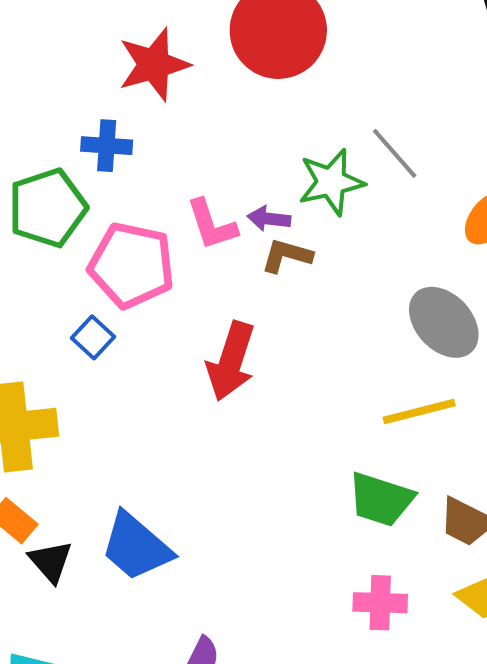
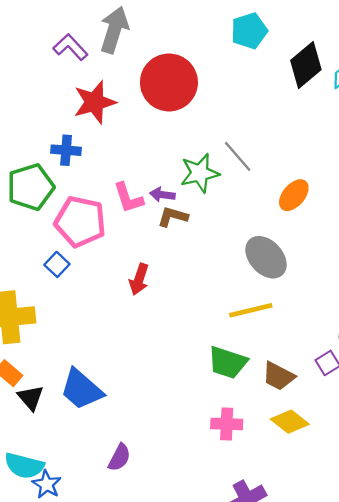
red arrow: (231, 361) -> (139, 279), size x0.7

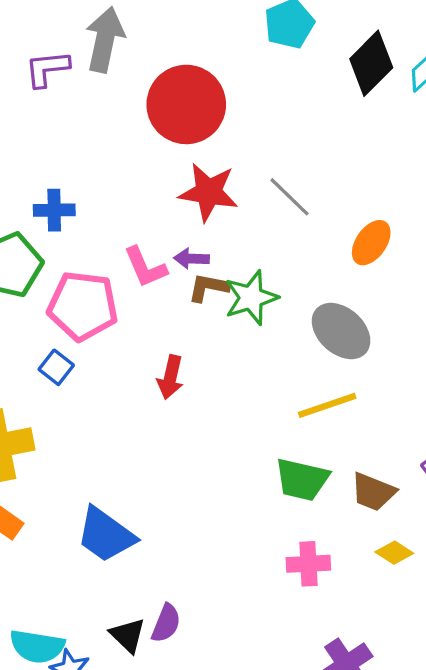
purple L-shape: (70, 47) -> (47, 69), turned -48
red star: (95, 102) -> (209, 192), moved, turned 30
green star: (200, 173) -> (251, 298), moved
black triangle: (31, 398) -> (128, 635), moved
yellow diamond: (290, 422) -> (394, 553), size x0.7

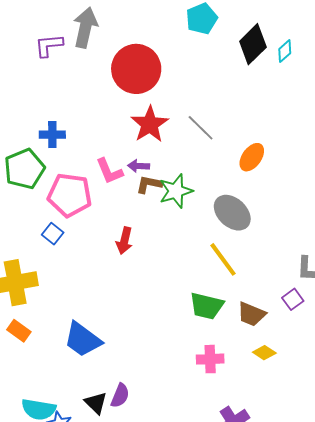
red star: (209, 192) -> (150, 124), turned 30
yellow line: (327, 405) -> (223, 259), turned 72

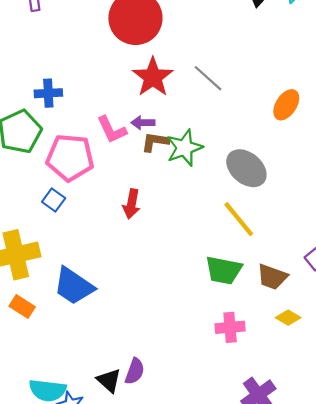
orange ellipse: (252, 157) -> (286, 105), moved
blue trapezoid: (83, 340) -> (74, 286), moved

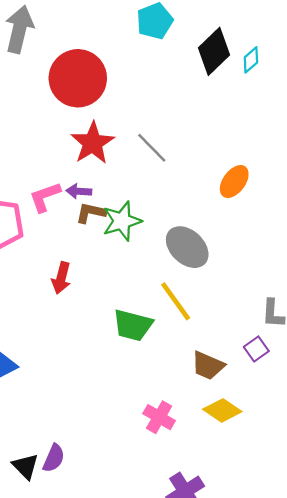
pink L-shape: (112, 130) -> (45, 197), turned 92
green trapezoid: (224, 270) -> (133, 325), moved
yellow diamond: (288, 318) -> (222, 410), size x1.4
pink cross: (230, 327) -> (159, 417), turned 32

